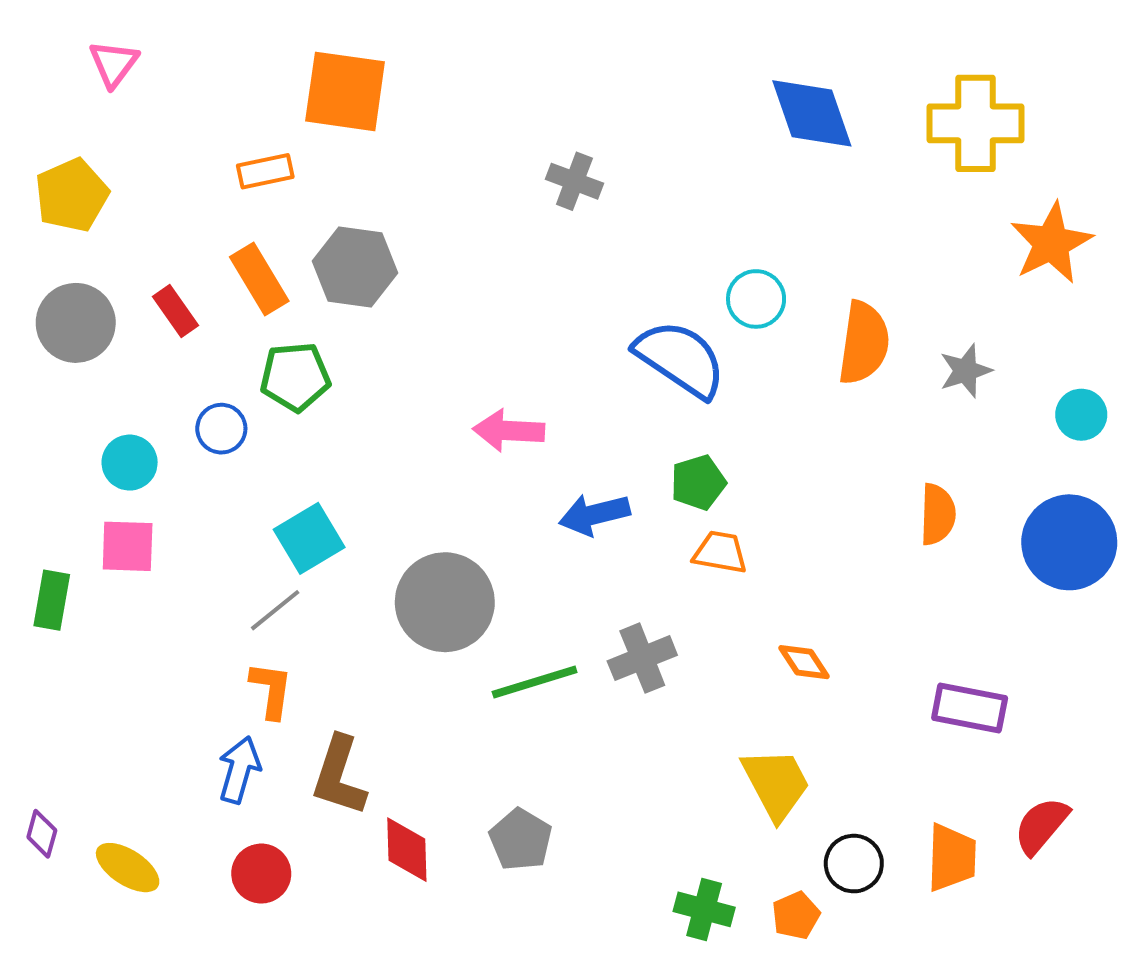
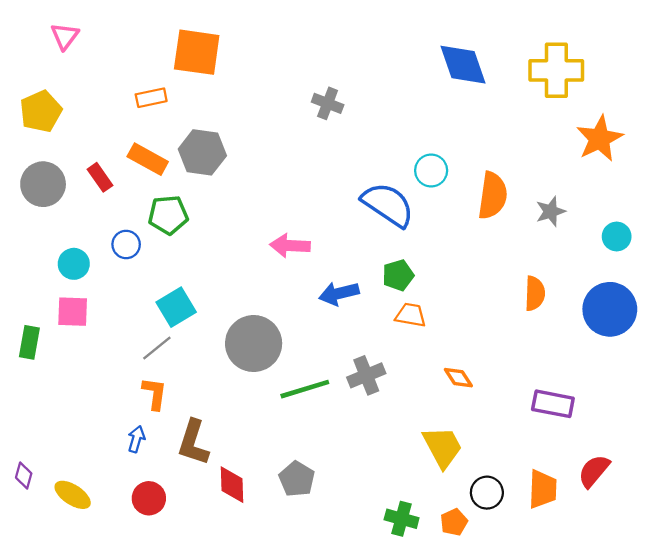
orange rectangle: (259, 279) -> (148, 159), turned -30
blue arrow: (239, 770) -> (136, 439), size x0.7

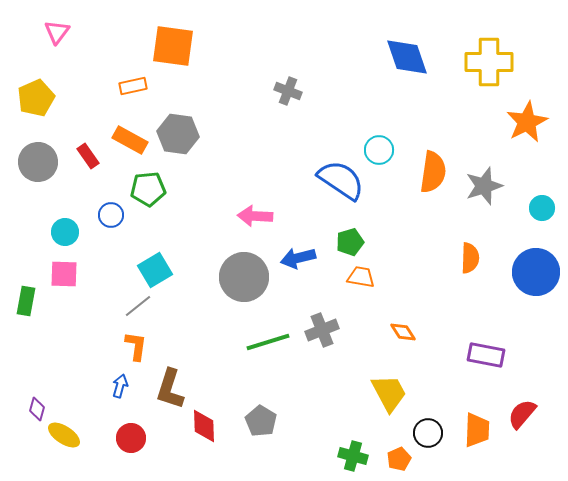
gray star: (551, 211) -> (484, 186), size x1.4
gray circle: (254, 343) -> (244, 277), moved
purple diamond: (24, 476) -> (37, 409), moved

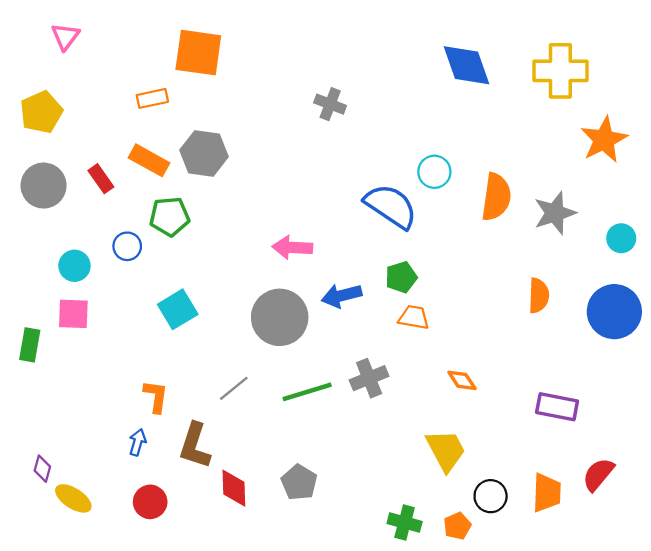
gray line: (138, 306) -> (234, 388), moved

